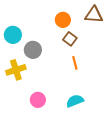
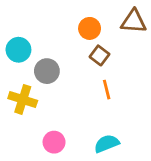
yellow cross: (16, 70) -> (23, 99), turned 36

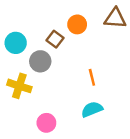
brown square: (99, 55) -> (55, 39), moved
cyan semicircle: (107, 144) -> (92, 109), moved

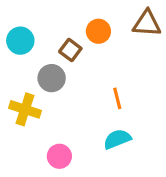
cyan circle: (16, 43) -> (20, 41), moved

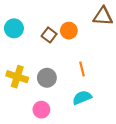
orange circle: (98, 31) -> (69, 31), moved
gray circle: (52, 78) -> (47, 78), moved

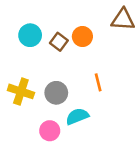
cyan circle: (14, 28) -> (30, 35), moved
cyan semicircle: (82, 98) -> (77, 116), moved

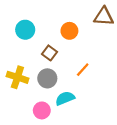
brown square: (59, 42) -> (50, 53), moved
orange line: (98, 82) -> (83, 70), turned 56

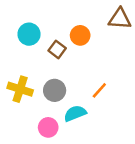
brown square: (50, 53) -> (57, 49), moved
orange line: (83, 70) -> (99, 90), moved

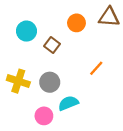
orange circle: (80, 35) -> (76, 23), moved
orange line: (99, 90) -> (96, 68), moved

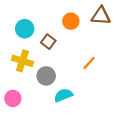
yellow cross: (18, 81) -> (23, 61), moved
pink circle: (44, 116) -> (13, 98), moved

